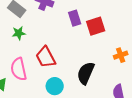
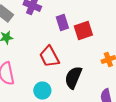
red trapezoid: (46, 57) -> (49, 56), moved

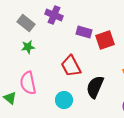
purple rectangle: (62, 22) -> (84, 32), turned -56

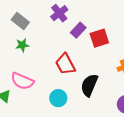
purple cross: (54, 15) -> (59, 13), moved, turned 30
purple rectangle: (84, 32) -> (78, 30), turned -63
pink semicircle: (28, 83) -> (22, 81), turned -55

